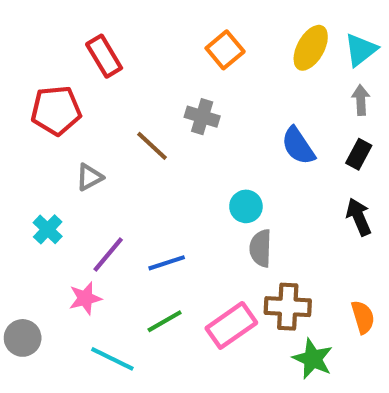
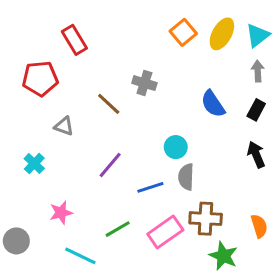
orange square: (225, 50) -> (183, 32), moved
gray triangle: (89, 177) -> (64, 126), turned 48
purple line: (108, 254) -> (110, 165), moved
blue line: (167, 263) -> (150, 187), moved

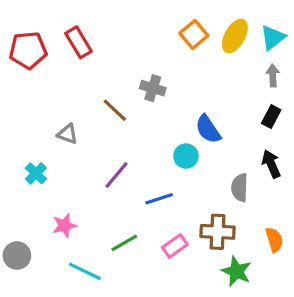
red pentagon: (40, 79) -> (28, 50), moved
blue semicircle: (213, 104) -> (208, 129), moved
gray semicircle: (186, 177) -> (240, 188), moved
pink rectangle: (165, 232) -> (175, 246), size x0.7

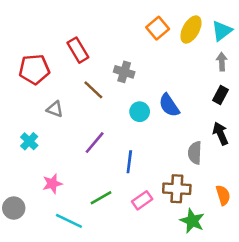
red rectangle: (79, 42) -> (78, 50), moved
red pentagon: (28, 50) -> (34, 69), moved
cyan circle: (186, 156) -> (140, 112), moved
blue line: (159, 199) -> (129, 162), turned -65

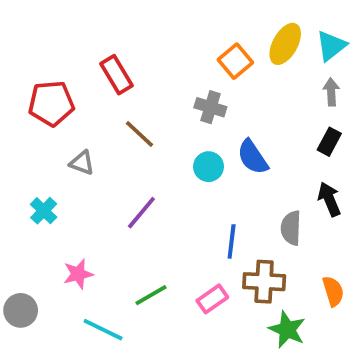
orange square: (158, 28) -> (235, 61), moved
gray cross: (124, 72) -> (210, 107), moved
blue line: (129, 162) -> (232, 241), moved

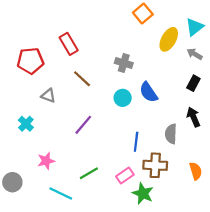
yellow ellipse: (285, 44) -> (169, 39), moved
orange square: (235, 61) -> (143, 13), moved
gray arrow: (331, 92) -> (195, 54), turned -56
green star: (287, 330) -> (143, 193), moved

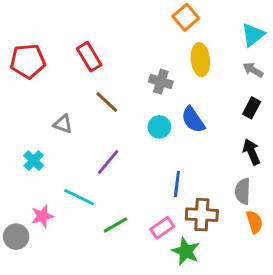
yellow ellipse: (169, 39) -> (200, 60), moved, turned -35
red pentagon: (30, 61) -> (28, 61), moved
gray semicircle: (171, 134) -> (243, 191), moved
pink star: (46, 161) -> (42, 216), moved
cyan line: (61, 193) -> (79, 197), moved

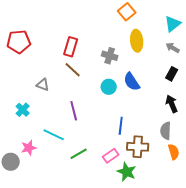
red rectangle: (89, 57) -> (71, 47), moved, turned 48
purple line: (108, 162) -> (74, 111), turned -54

